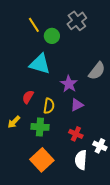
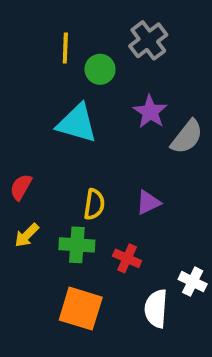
yellow line: (34, 25) -> (65, 48), turned 35
purple star: (69, 84) -> (150, 112), moved
red semicircle: (28, 97) -> (21, 187), moved
red cross: (76, 134) -> (127, 258), moved
orange square: (42, 160) -> (81, 309), turned -30

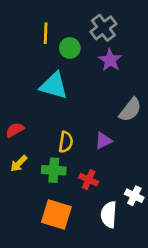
purple star: (150, 112) -> (110, 60), moved
gray semicircle: (187, 137) -> (130, 110), moved
red semicircle: (21, 187) -> (15, 130), turned 30

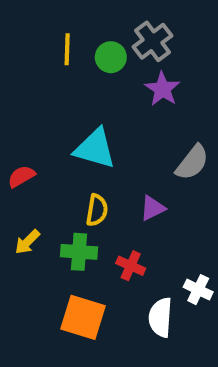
green circle: (70, 48) -> (111, 57), moved
cyan triangle: (54, 86) -> (95, 149), moved
red semicircle: (15, 130) -> (21, 176), moved

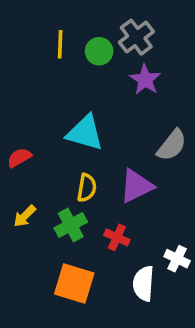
purple triangle: (152, 208) -> (136, 186), size x1.5
green cross: (79, 252) -> (71, 225), turned -32

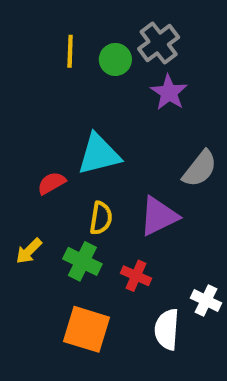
cyan triangle: (85, 133) -> (99, 154), turned -30
red semicircle: (19, 158) -> (51, 183), moved
green cross: (71, 225) -> (82, 261), turned -36

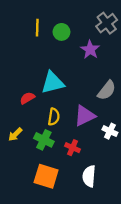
gray cross: (159, 43) -> (107, 23), moved
white cross: (206, 301) -> (110, 131), moved

